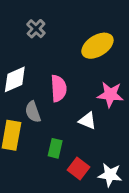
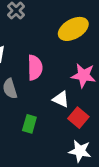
red square: (79, 168) -> (78, 118), moved

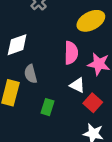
pink semicircle: (35, 68) -> (71, 53), moved

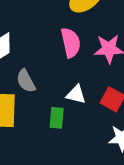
white triangle: (77, 85) -> (76, 94), moved

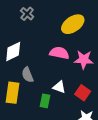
pink semicircle: (71, 43) -> (59, 53), turned -72

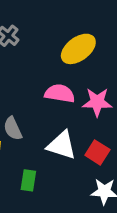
white triangle: (59, 87) -> (62, 145), size x1.5
green rectangle: (45, 101) -> (28, 180), moved

